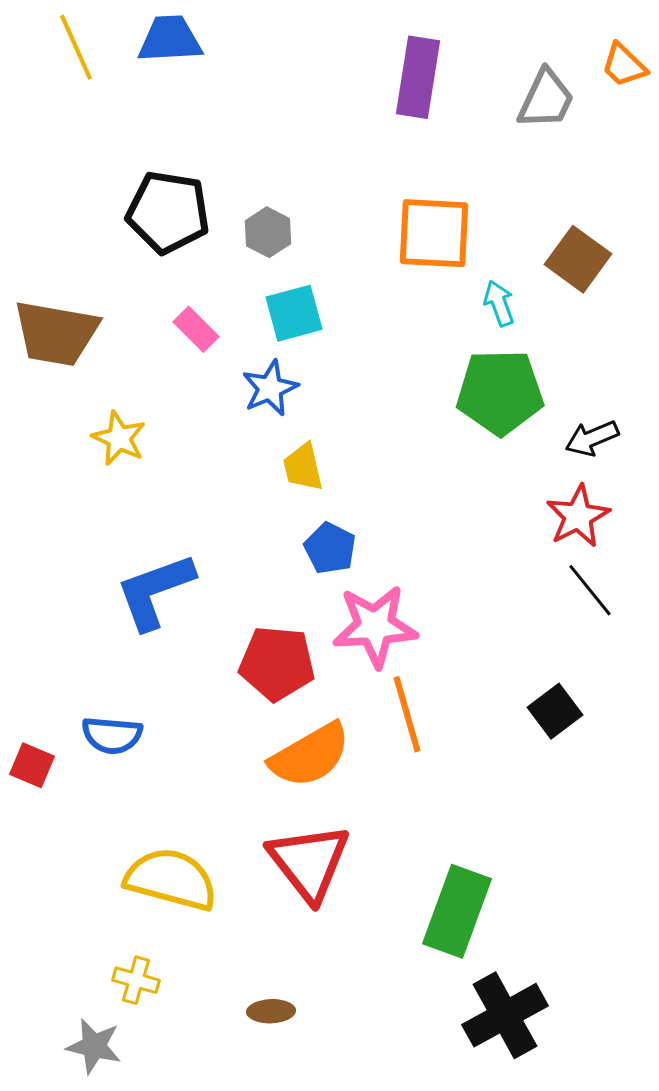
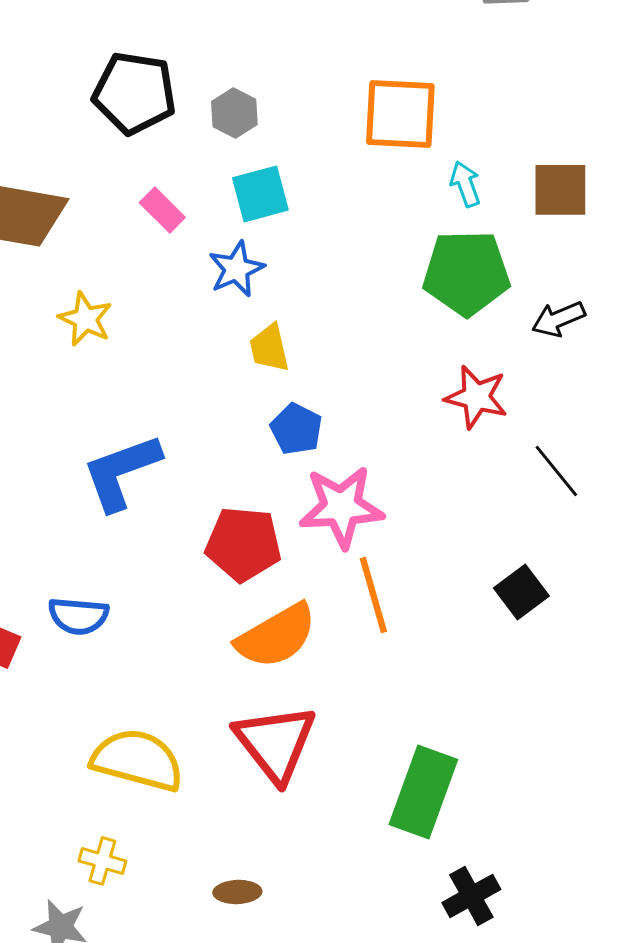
brown square: (578, 259) -> (560, 190), moved, turned -36
red star: (578, 516) -> (476, 397), moved, turned -30
black cross: (505, 1015) -> (471, 896), size x0.7

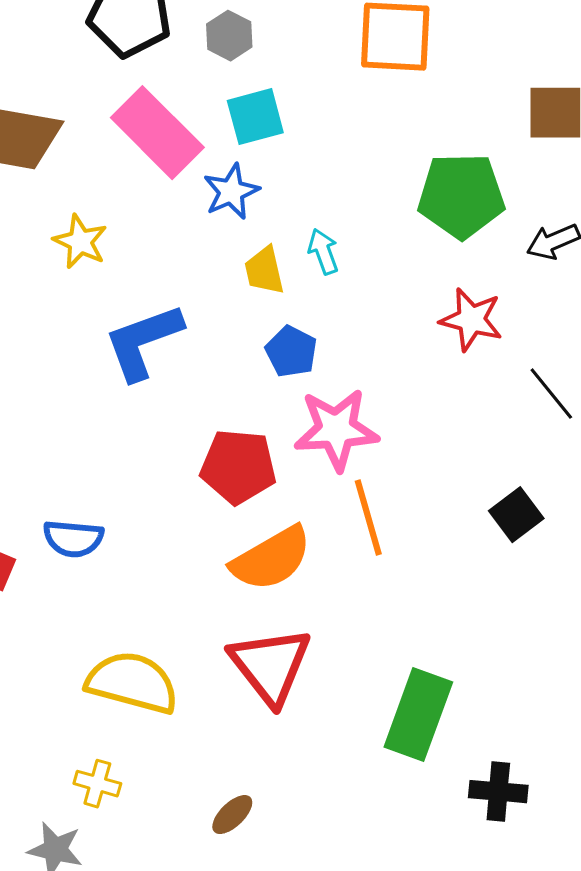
cyan arrow: (465, 184) -> (323, 252), moved
pink rectangle: (162, 210) -> (157, 133), size x2.0
blue L-shape: (121, 472) -> (143, 342), moved
brown ellipse: (237, 892) -> (232, 815), turned -42
black cross: (471, 896) -> (498, 792), moved, turned 34

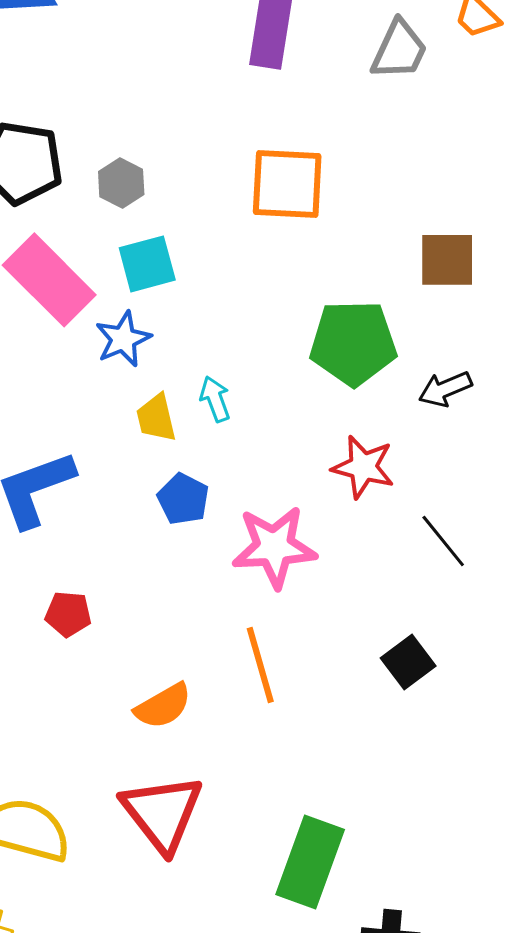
pink star: (336, 430) -> (274, 547), moved
red pentagon: (238, 467) -> (68, 614), moved, size x0.6
orange semicircle: (271, 559) -> (163, 706), size x0.7

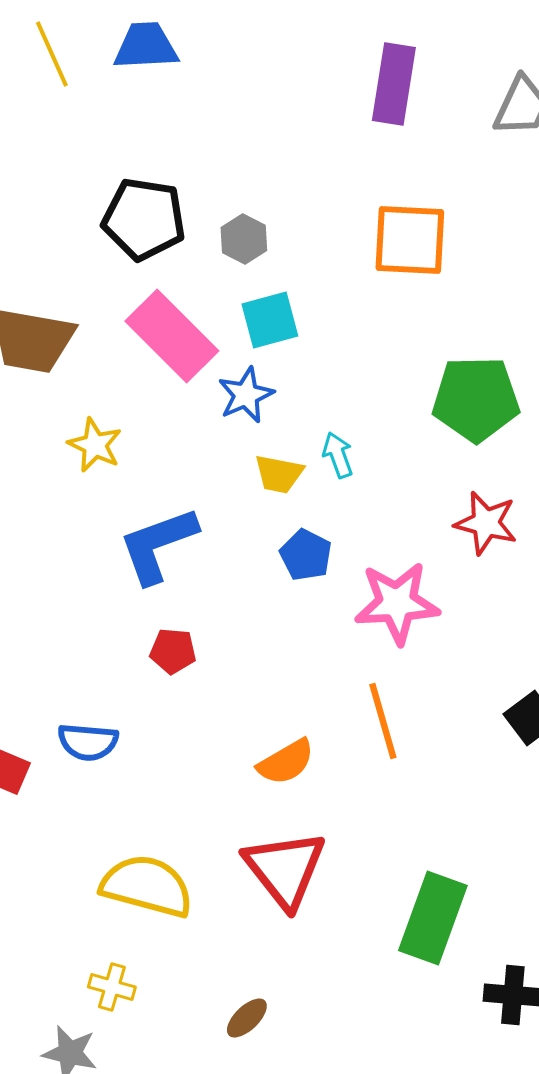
yellow trapezoid: (156, 418) -> (279, 474), turned -66
red pentagon: (68, 614) -> (173, 651), moved

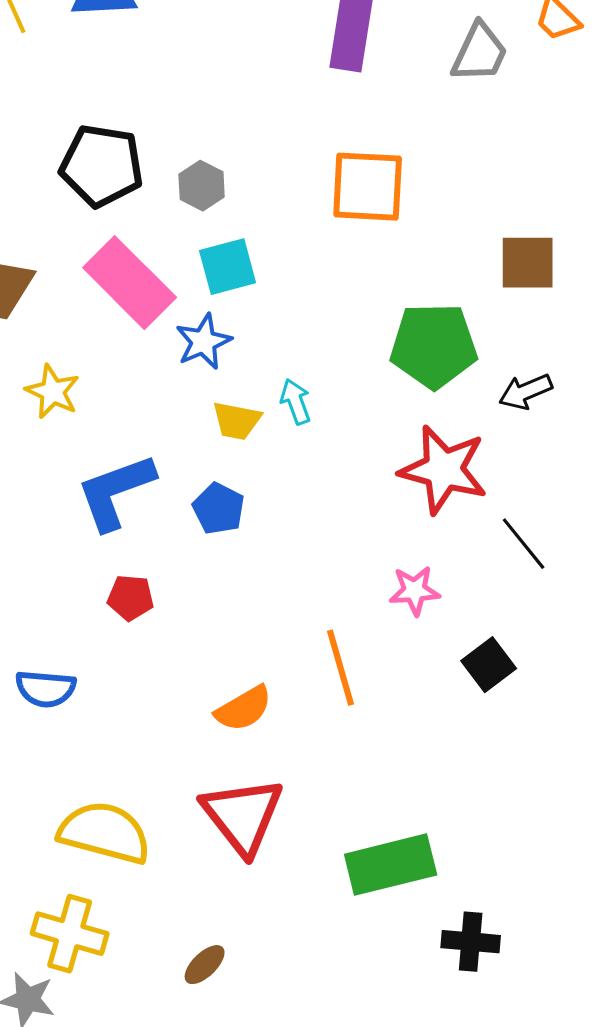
red star: (486, 523) -> (444, 470), size x1.4
blue pentagon: (306, 555) -> (219, 509), moved
pink star: (397, 603) -> (415, 591), moved, size x0.6
green rectangle: (433, 918) -> (391, 865), turned 56
yellow cross: (112, 987) -> (70, 934), size x1.6

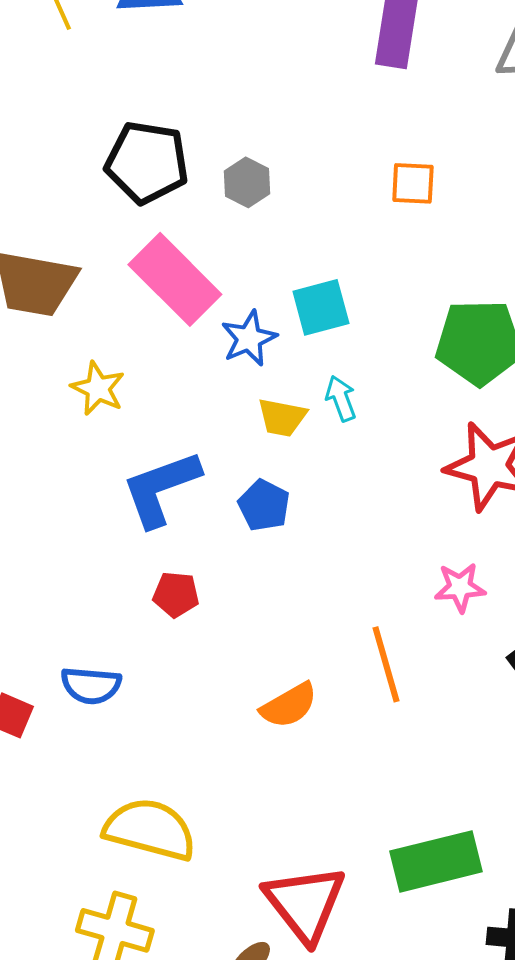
orange square: (368, 187) -> (413, 183), size x0.6
cyan square: (228, 267) -> (321, 307), moved
red triangle: (243, 816) -> (305, 903), moved

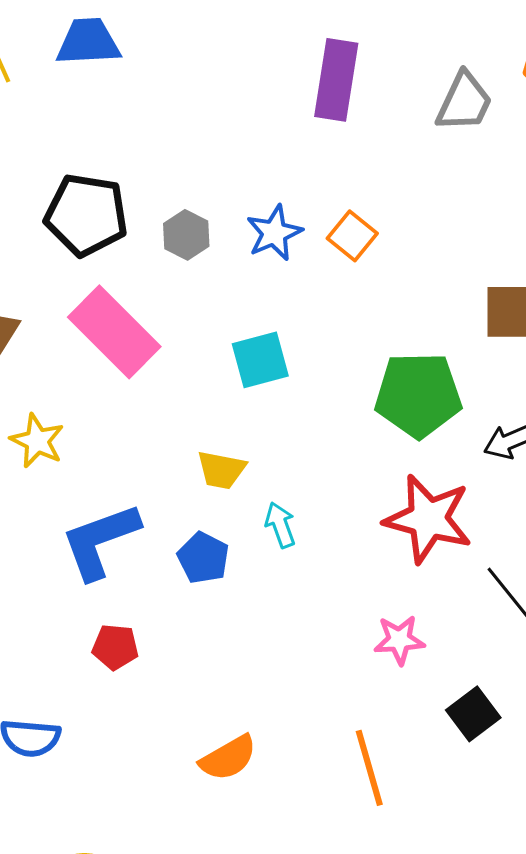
orange square: (413, 183) -> (352, 236), turned 36
blue star: (249, 338) -> (274, 233), moved
cyan arrow: (341, 398) -> (280, 525), moved
orange line: (386, 664) -> (369, 768), moved

